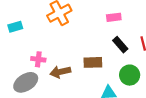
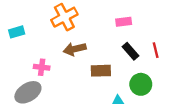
brown arrow: (60, 72) -> (75, 49), moved

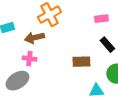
brown arrow: (75, 49) -> (34, 38), moved

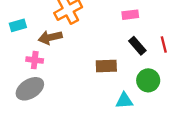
pink cross: (29, 59) -> (35, 60), moved

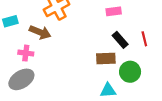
brown arrow: (50, 37) -> (40, 32), turned -145
brown rectangle: (106, 66) -> (106, 59), moved

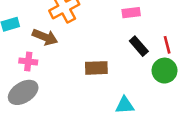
brown rectangle: (106, 59) -> (96, 68), moved
green circle: (130, 72) -> (165, 71), moved

